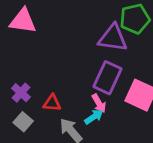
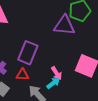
purple rectangle: (108, 78) -> (28, 53), moved

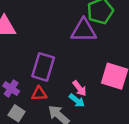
cyan arrow: (53, 83) -> (77, 100), turned 80

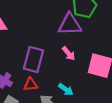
pink arrow: (79, 88) -> (69, 53), moved

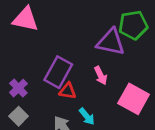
red triangle: (31, 84) -> (68, 91), moved

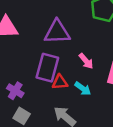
purple triangle: (111, 42) -> (57, 32), moved
cyan arrow: (87, 116) -> (83, 89), moved

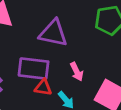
purple rectangle: (47, 68) -> (34, 69), turned 68

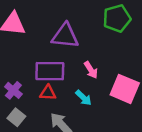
red triangle: (43, 87) -> (48, 93), moved

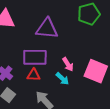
pink arrow: (91, 70) -> (68, 64), moved

